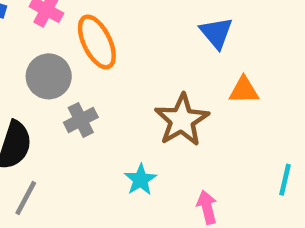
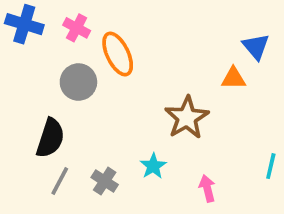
blue triangle: (216, 33) -> (256, 47), moved
orange triangle: (244, 90) -> (233, 78), moved
gray cross: (81, 120) -> (105, 181), moved, turned -30

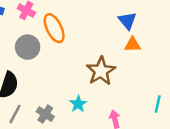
blue triangle: (256, 47) -> (127, 21), moved

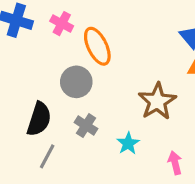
gray circle: (28, 47) -> (76, 82), moved
gray cross: (45, 114) -> (86, 126), moved

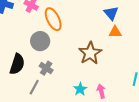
cyan star: (128, 143) -> (80, 89), moved
gray line: (47, 156) -> (34, 87), moved

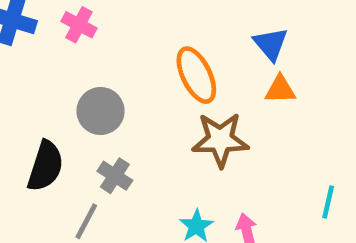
orange ellipse: (53, 19) -> (196, 75), moved
brown star: (90, 53) -> (220, 140), turned 30

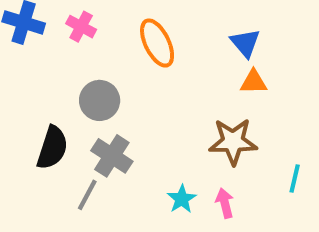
orange ellipse: (196, 75) -> (157, 43), moved
brown star: (220, 140) -> (233, 142), moved
gray cross: (115, 176) -> (112, 156), size x1.4

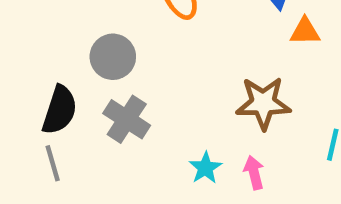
orange triangle: (254, 82) -> (305, 31), moved
gray line: (87, 195) -> (53, 163), moved, turned -44

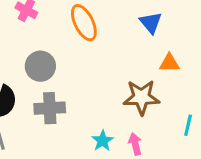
orange triangle: (305, 31) -> (169, 63), moved
gray cross: (127, 119) -> (50, 108), turned -36

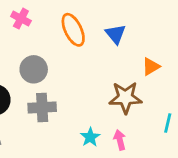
blue triangle: (151, 23) -> (116, 34), moved
orange triangle: (169, 63) -> (151, 67), turned -30

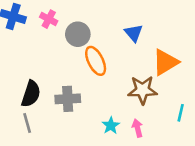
orange ellipse: (73, 30) -> (96, 61), moved
orange triangle: (151, 67) -> (165, 62), size x1.6
gray circle: (34, 69) -> (78, 34), moved

